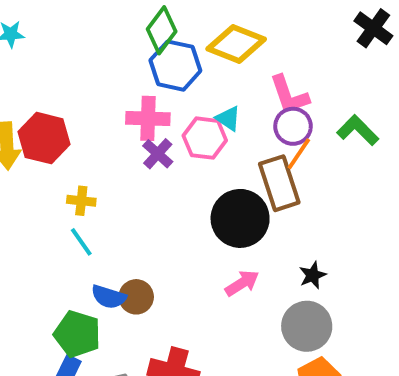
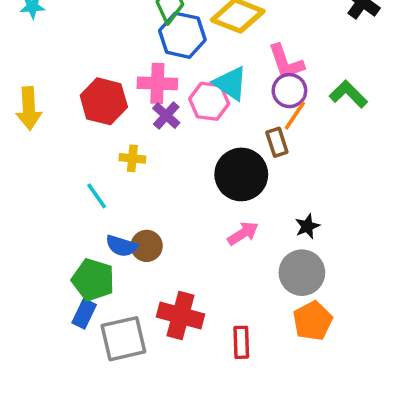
cyan triangle: (228, 118) -> (231, 83), size x1.5
red hexagon: (44, 138) -> (104, 101), moved
brown rectangle: (279, 183) -> (277, 142), size x0.6
yellow cross: (81, 201) -> (132, 158), moved

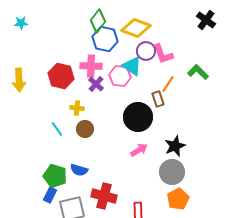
purple circle: (289, 91) -> (146, 51), moved
black star: (307, 226) -> (175, 146), size x1.5
blue semicircle: (122, 246) -> (79, 170), moved
brown circle: (147, 246) -> (85, 129), moved

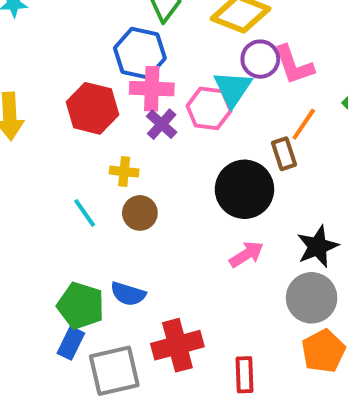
blue hexagon: (105, 39) -> (140, 53), moved
cyan triangle: (132, 66) -> (233, 89), turned 30
red cross: (104, 196) -> (177, 345), turned -30

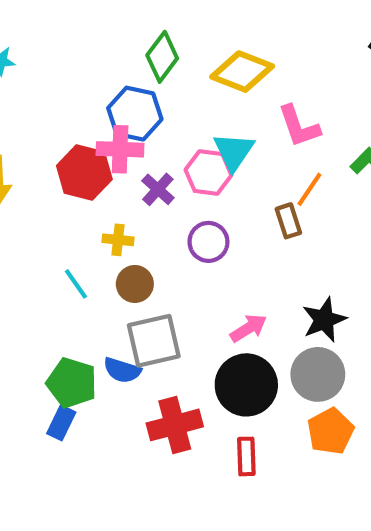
purple circle: (260, 59) -> (208, 242), moved
pink cross: (152, 89) -> (120, 149), moved
black circle: (244, 189) -> (246, 385), moved
gray square: (114, 371) -> (154, 341), moved

